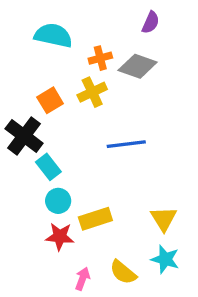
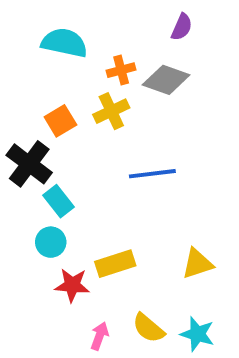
cyan circle: (58, 201) -> (51, 242), moved
yellow triangle: (164, 219) -> (197, 264), turned 44
cyan star: (165, 259) -> (197, 334), moved

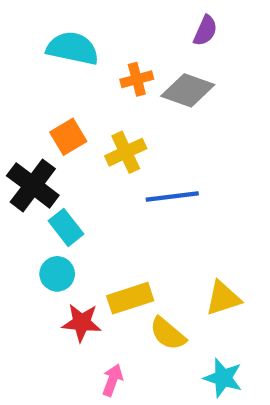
yellow cross: (111, 111) -> (126, 152), moved
yellow semicircle: (148, 328) -> (168, 334), moved

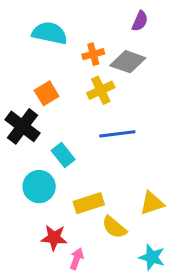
yellow cross: (126, 152) -> (101, 90), moved
cyan rectangle: (66, 227) -> (63, 155), moved
cyan circle: (57, 274) -> (39, 187), size x1.4
red star: (81, 323) -> (54, 238), moved

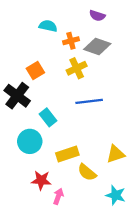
purple semicircle: (140, 21) -> (97, 16), moved, turned 84
cyan semicircle: (50, 33) -> (48, 26), moved, size x0.7

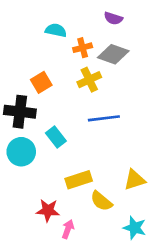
black cross: (17, 96) -> (20, 112), turned -30
cyan circle: (30, 141) -> (21, 152), moved

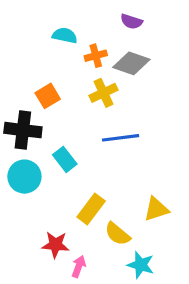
yellow rectangle: (79, 180) -> (91, 209), turned -35
cyan star: (135, 228) -> (141, 265), moved

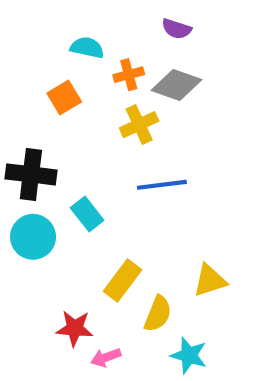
orange square: (48, 96) -> (64, 98), moved
yellow semicircle: (117, 234) -> (158, 314), turned -108
pink arrow: (79, 266) -> (106, 357), turned -130

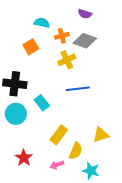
red star: (75, 328) -> (24, 158), moved, turned 30
pink arrow: (106, 357) -> (57, 165), moved

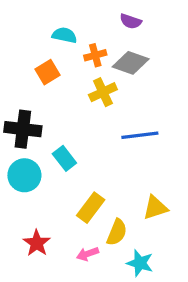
blue line: (78, 89) -> (140, 135), moved

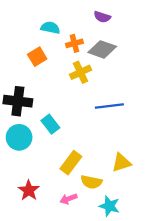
yellow semicircle: (117, 232) -> (91, 182), turned 80

